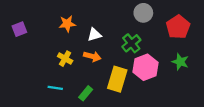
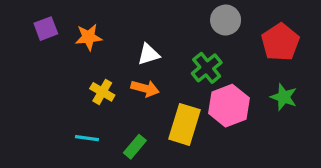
orange star: (67, 24) -> (89, 37), moved
purple square: (19, 29) -> (46, 29), moved

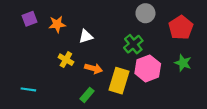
white triangle: (149, 54) -> (86, 36), moved
orange arrow: (145, 88) -> (94, 68), moved
cyan line: (87, 138) -> (28, 89), moved

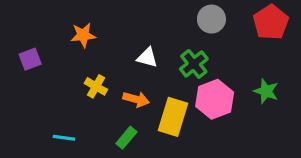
purple square: (29, 19) -> (30, 59), moved
red pentagon: (181, 28) -> (271, 22), moved
white triangle: (86, 36) -> (147, 58), moved, turned 32
cyan line: (28, 89) -> (64, 138), moved

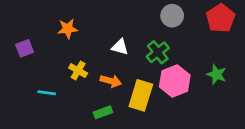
cyan line: (64, 138) -> (47, 93), moved
green rectangle: (126, 138) -> (103, 112), turned 30

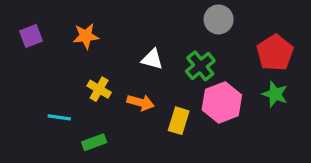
red pentagon: (220, 18) -> (275, 53), moved
purple square: (25, 48) -> (31, 36), moved
yellow rectangle: (141, 95) -> (179, 121), size x0.7
green rectangle: (103, 112) -> (94, 142), moved

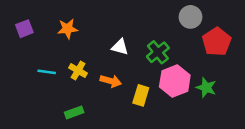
gray circle: (219, 19) -> (190, 17), moved
green star: (275, 94) -> (206, 88), moved
cyan line: (59, 117) -> (47, 72), moved

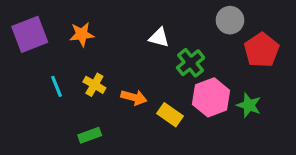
purple square: (24, 29) -> (30, 34), size x1.6
white triangle: (120, 47) -> (159, 37), moved
cyan line: (47, 72) -> (57, 86), turned 60
yellow rectangle: (141, 95) -> (170, 115), turned -72

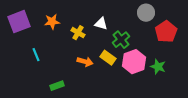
yellow cross: (94, 85) -> (78, 33), moved
yellow rectangle: (170, 115) -> (108, 58), moved

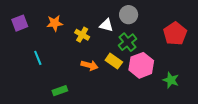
gray circle: (146, 13) -> (129, 15), moved
purple square: (19, 22) -> (20, 23), size x0.7
green star: (158, 67) -> (171, 80), moved

